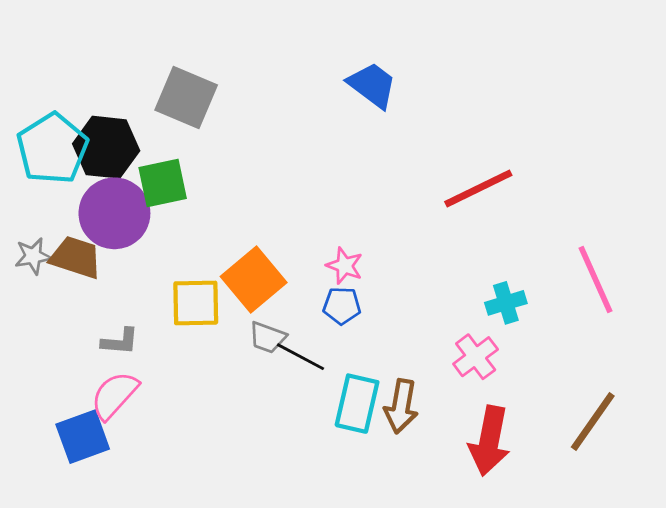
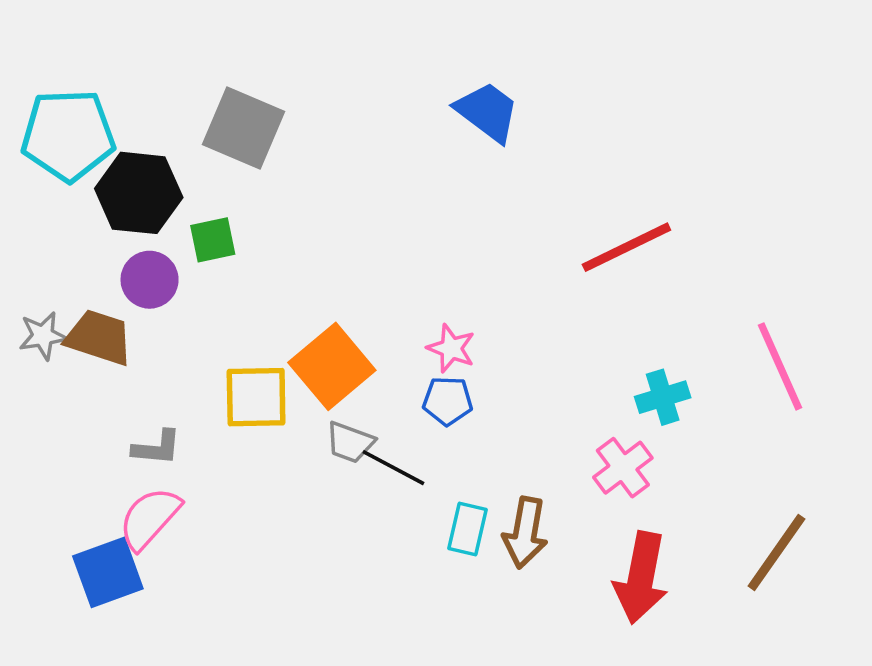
cyan pentagon: (52, 149) -> (68, 135), moved, turned 30
green square: (163, 183) -> (213, 240), size x0.7
purple circle: (114, 213) -> (150, 280), size x0.6
cyan rectangle: (357, 404) -> (467, 529), size x0.7

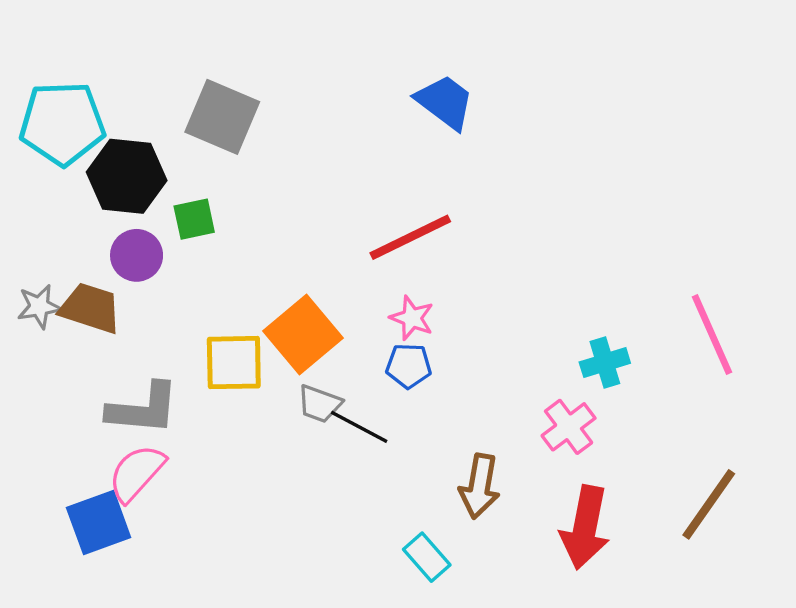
red line: (626, 247) -> (410, 237), moved
gray L-shape: (157, 448) -> (143, 409), size x1.6
cyan rectangle: (467, 529) -> (427, 557), moved, turned -54

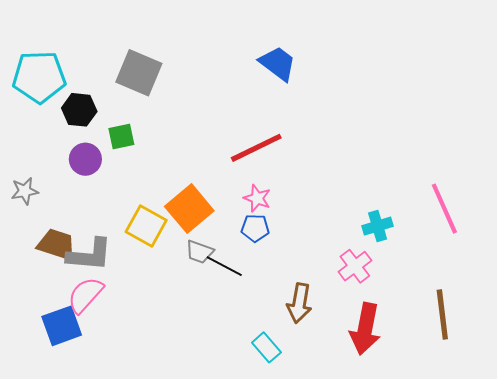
black hexagon: (127, 176) -> (79, 110), size x0.7
brown trapezoid: (90, 308) -> (57, 245), moved
yellow square: (234, 363) -> (146, 226), turned 30
brown line: (709, 504) -> (442, 314), turned -42

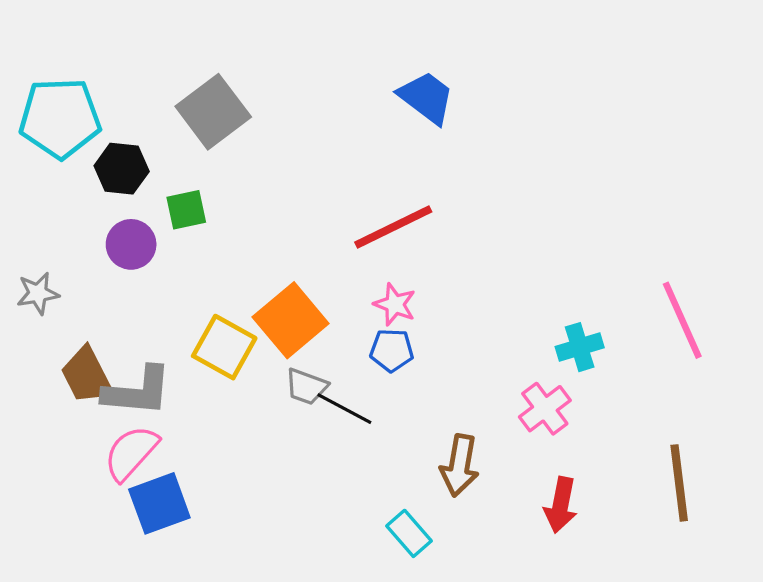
gray square: (139, 73) -> (213, 112), turned 30
brown trapezoid: (57, 245) -> (87, 376), turned -135
blue square: (62, 326) -> (159, 503), moved
red arrow: (365, 329) -> (561, 505), size x0.7

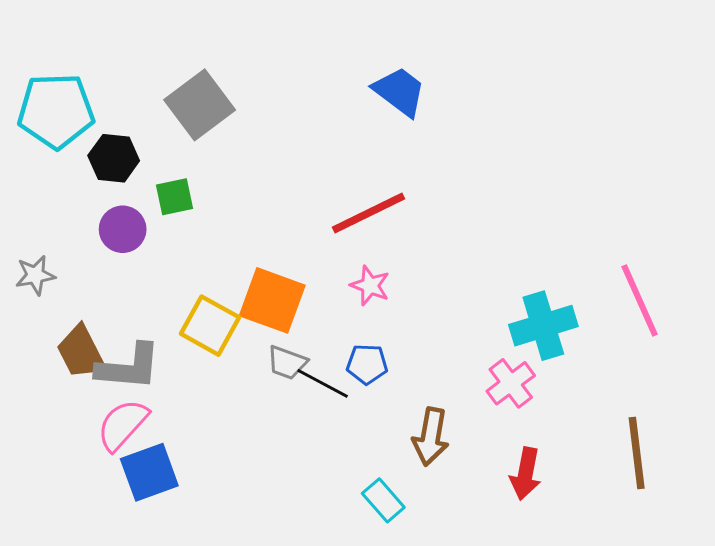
orange square: (291, 320) -> (272, 300), turned -30
cyan cross: (580, 347) -> (543, 326), size x1.5
blue pentagon: (392, 350) -> (367, 364), moved

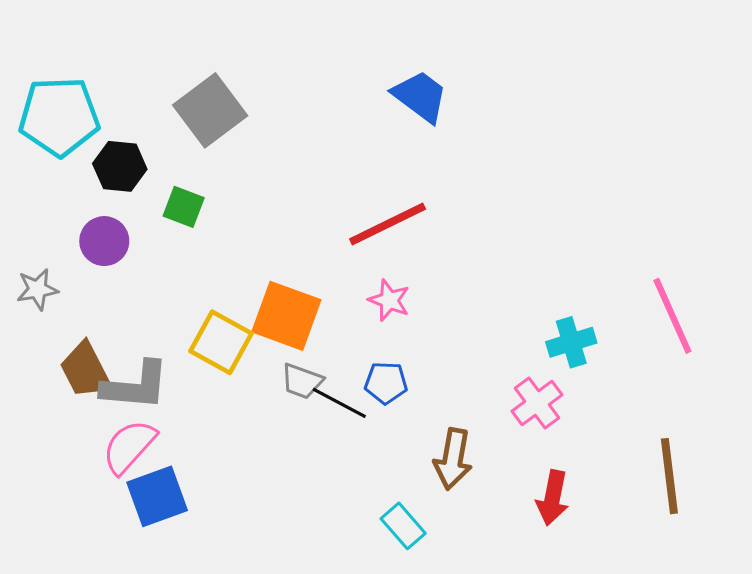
green square: (174, 197) -> (184, 207), turned 33
purple circle: (123, 229) -> (104, 241), moved
cyan cross: (543, 326) -> (571, 342), size x0.7

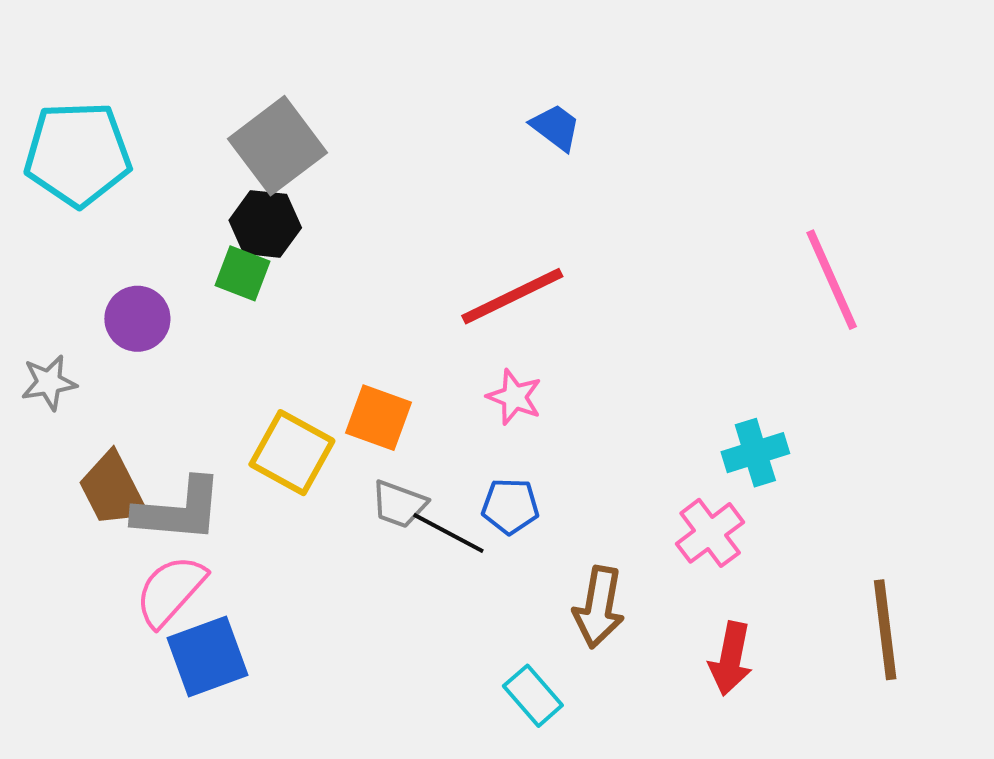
blue trapezoid: (420, 96) -> (556, 127), size x0.7
black hexagon: (120, 166) -> (265, 224), moved
orange square: (286, 316) -> (378, 418), size x0.7
pink line: (672, 316) -> (832, 280), moved

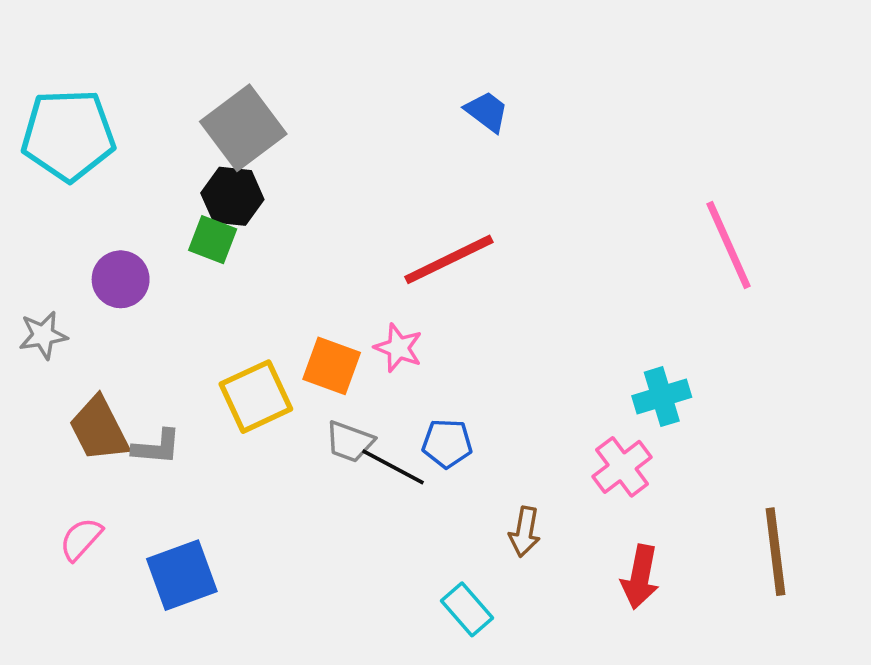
pink star: (514, 397) -> (398, 348), moved
yellow square: (292, 453) -> (256, 397), turned 36
gray L-shape: (179, 510) -> (157, 447), size x0.6
pink semicircle: (170, 591) -> (81, 539), moved, size x0.7
brown arrow: (599, 607) -> (525, 532), size x0.7

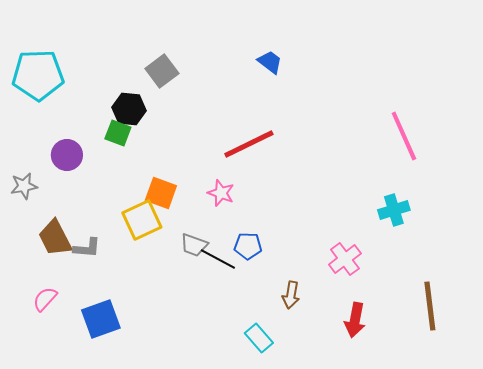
gray square: (243, 128) -> (162, 71), moved, size x0.7
orange square: (332, 366) -> (161, 193), moved
cyan cross: (662, 397) -> (394, 210), moved

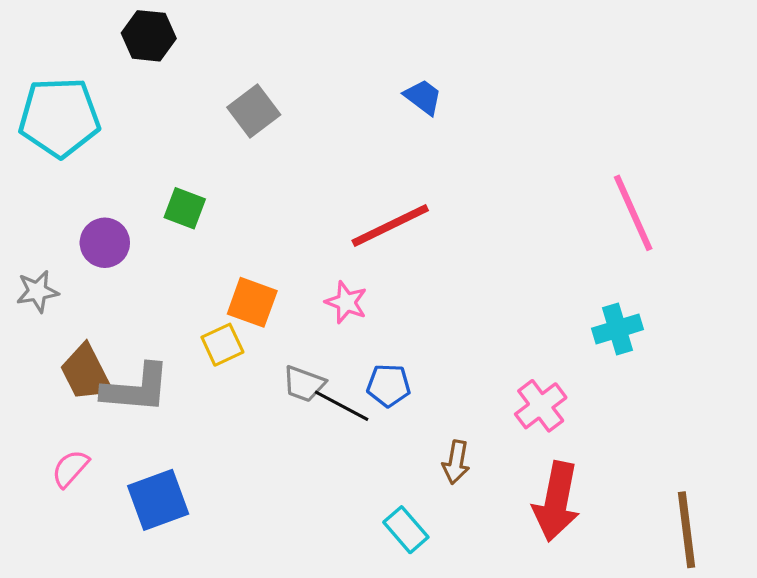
black hexagon: (129, 109) -> (149, 36), moved
yellow square: (142, 220) -> (222, 345), size x0.7
gray L-shape: (87, 248) -> (136, 389), size x1.6
brown line: (430, 306) -> (686, 530), moved
red arrow: (355, 320) -> (556, 501), size x1.4

